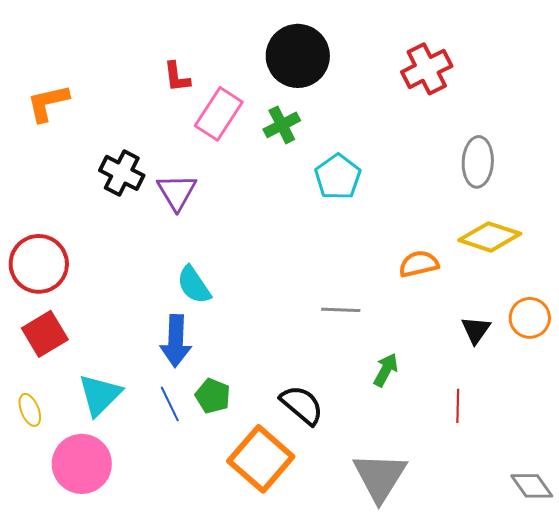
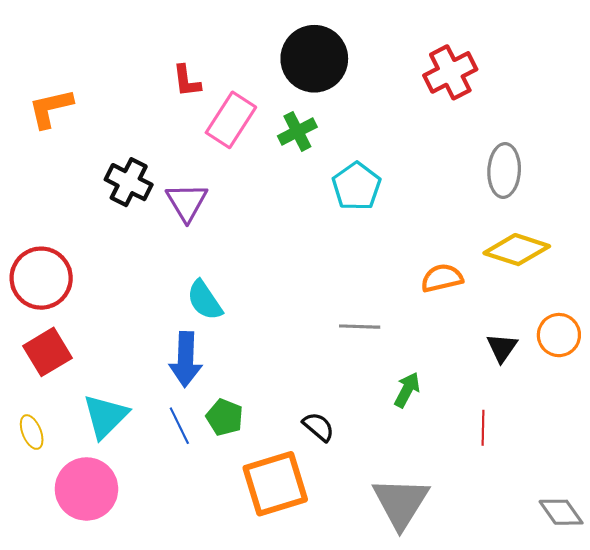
black semicircle: (302, 405) -> (318, 427), size x0.7
orange square: (261, 459) -> (275, 484), turned 32

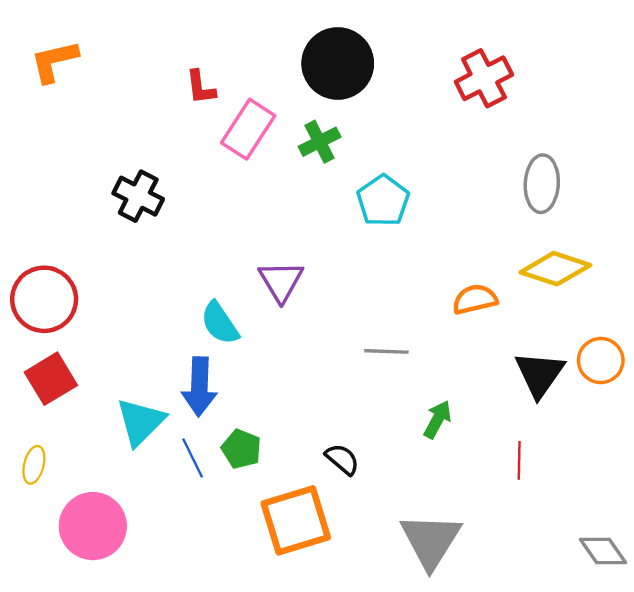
orange L-shape: (51, 108) -> (54, 61), moved
purple triangle: (187, 202) -> (281, 281), moved
black triangle: (502, 348) -> (540, 374), size x1.5
cyan triangle: (105, 416) -> (140, 422), moved
yellow ellipse: (32, 432) -> (34, 465), turned 36

